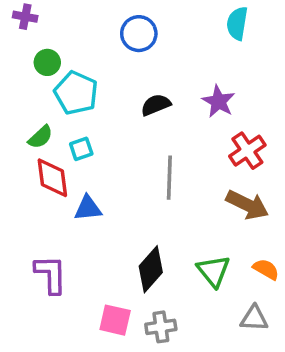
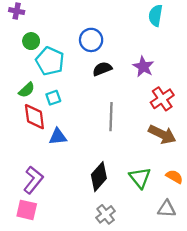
blue circle: (139, 34) -> (91, 40), moved
purple L-shape: (51, 274) -> (33, 180), turned 40
pink square: (115, 320) -> (27, 210), moved
gray cross: (161, 327) -> (106, 214), turned -30

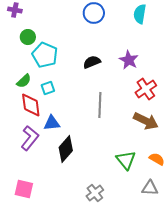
blue circle: (91, 40) -> (94, 13), moved
black diamond: (99, 177) -> (66, 149), moved
purple L-shape: (33, 180) -> (30, 138), moved

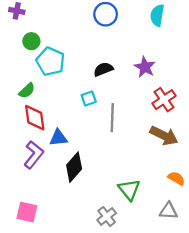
cyan square: (48, 88) -> (89, 99), moved
green triangle: (126, 160) -> (129, 190), moved

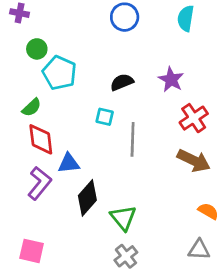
cyan square: (89, 99) -> (105, 117), turned 32
green triangle: (129, 190) -> (123, 218), moved

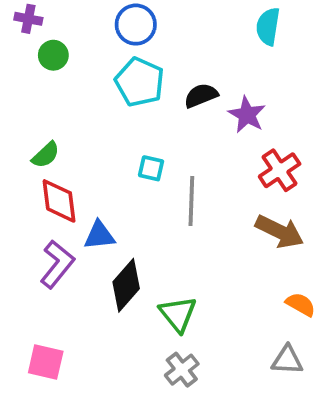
blue circle: (125, 17) -> (136, 25), moved
green circle: (37, 49) -> (53, 55), moved
cyan pentagon: (59, 73) -> (140, 82), moved
black semicircle: (122, 82) -> (201, 95), moved

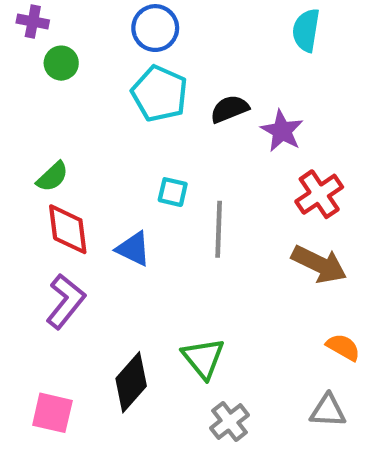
blue triangle: (99, 235) -> (133, 249), moved, turned 32
black diamond: (126, 285) -> (131, 382), moved
gray cross: (182, 370) -> (230, 422), moved

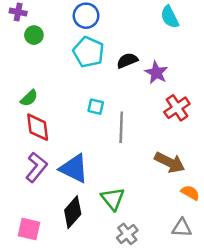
cyan semicircle: (306, 30) -> (170, 17), turned -35
blue triangle: (133, 249) -> (74, 168), moved, size x1.5
brown arrow: (319, 264) -> (170, 162), moved

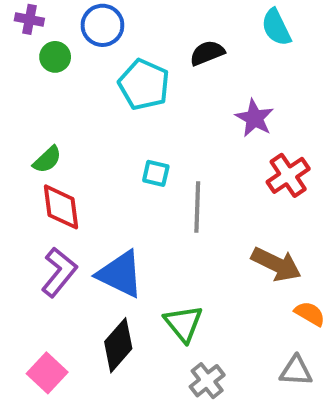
blue circle: (86, 16) -> (102, 25), moved
black semicircle: (127, 61) -> (207, 53), moved
pink square: (29, 229) -> (47, 373), turned 30

